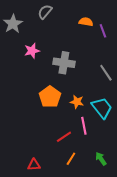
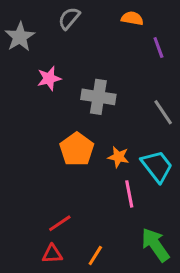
orange semicircle: (86, 22) -> (132, 18), moved
red line: (64, 137) -> (60, 223), moved
orange line: (71, 159) -> (95, 256), moved
green arrow: (101, 159) -> (155, 245), size x1.6

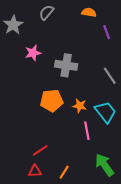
orange pentagon: (77, 149) -> (52, 101), turned 30

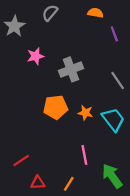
gray cross: (66, 65) -> (71, 69), turned -30
pink line: (87, 131) -> (84, 155), moved
red line: (40, 150) -> (21, 160), moved

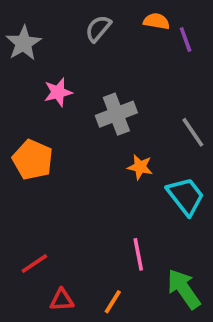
gray semicircle: (50, 13) -> (98, 29), moved
purple line: (114, 34) -> (186, 39), moved
orange pentagon: (55, 107) -> (33, 160), moved, turned 30
orange star: (85, 113) -> (140, 167), moved

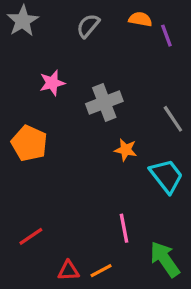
gray star: (24, 43) -> (23, 21), moved
red triangle: (62, 300) -> (68, 271), moved
orange line: (113, 302) -> (101, 271), turned 30

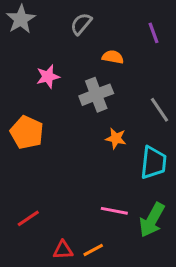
orange semicircle: (140, 19) -> (113, 57), moved
cyan trapezoid: (166, 176) -> (153, 163), turned 44
pink line: (124, 228) -> (114, 211), turned -68
green arrow: (165, 259) -> (152, 220), moved, turned -116

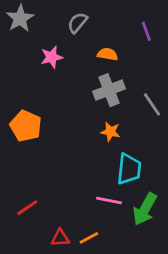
pink star: (48, 77) -> (52, 57), moved
gray cross: (96, 95) -> (109, 90), moved
cyan trapezoid: (153, 163) -> (129, 169), moved

